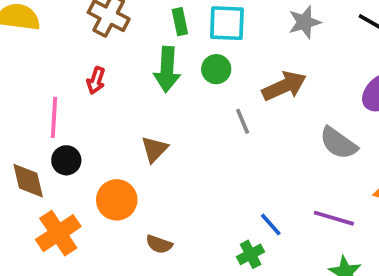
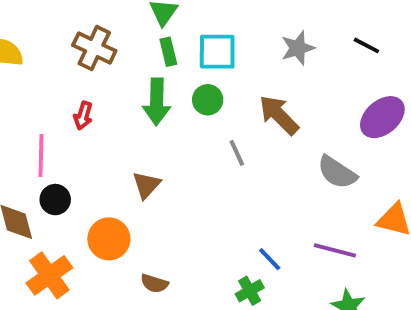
brown arrow: (284, 86) -> (279, 115), turned -108

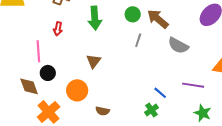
green circle: (208, 100) -> (133, 14), moved
gray line: (237, 153) -> (138, 40), turned 48
gray semicircle: (337, 172) -> (178, 45), moved

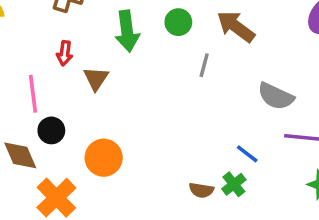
green circle: (133, 14) -> (178, 22), moved
gray semicircle: (178, 45) -> (276, 96), moved
brown triangle: (94, 61) -> (96, 79), moved
brown semicircle: (103, 111) -> (201, 190), moved

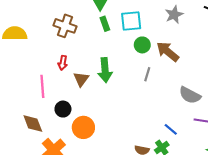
green circle: (178, 22) -> (142, 45), moved
green arrow: (127, 31) -> (105, 70), moved
black circle: (51, 130) -> (63, 109), moved

